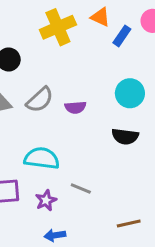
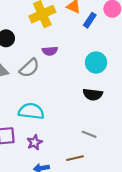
purple semicircle: (75, 107) -> (50, 51), moved
gray line: (81, 188) -> (89, 134), moved
brown line: (129, 223) -> (75, 158), moved

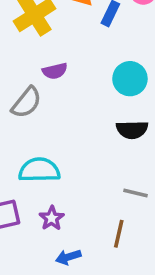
brown line: (75, 158) -> (119, 234), turned -56

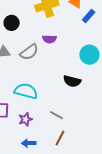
black semicircle: (132, 130) -> (72, 81), moved
gray line: (136, 193) -> (56, 115), moved

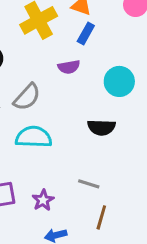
blue rectangle: (89, 16) -> (86, 33), moved
purple semicircle: (49, 39) -> (69, 67), moved
cyan semicircle: (26, 91) -> (34, 137), moved

